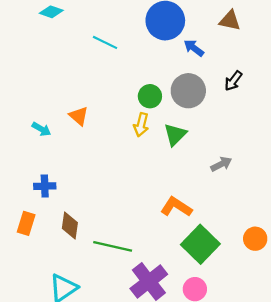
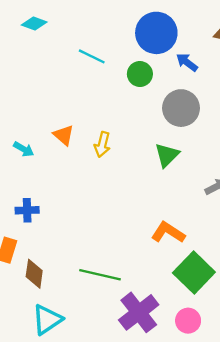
green circle: (150, 96) -> (140, 74), moved
yellow arrow: (141, 125) -> (102, 144), moved
brown diamond: (70, 226) -> (34, 274), moved

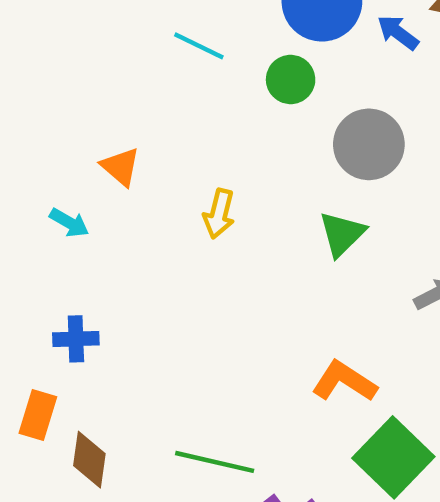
blue arrow: (187, 62) -> (398, 33), moved
orange triangle: (64, 135) -> (121, 167), moved

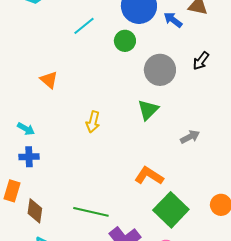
cyan line: (199, 46) -> (84, 26), turned -65
yellow arrow: (219, 214) -> (93, 122), moved
cyan arrow: (69, 223) -> (26, 129), moved

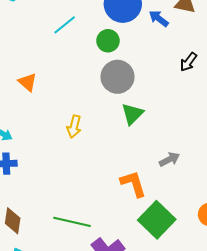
gray circle: (160, 70) -> (117, 77), moved
gray arrow: (190, 137) -> (169, 159), moved
orange L-shape: (149, 176) -> (133, 184), turned 40

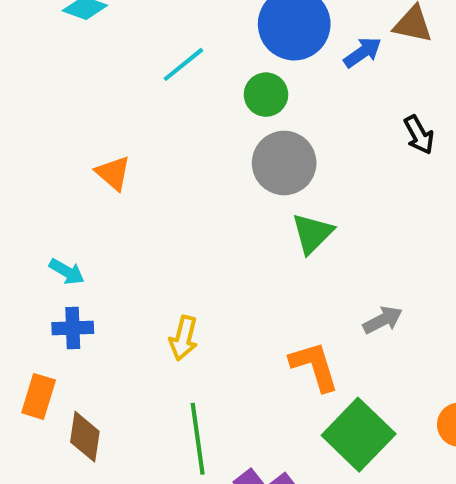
blue arrow: (159, 19) -> (363, 52), turned 108
black arrow: (188, 62) -> (419, 135), turned -66
yellow arrow: (74, 127) -> (183, 338), moved
green line: (72, 222) -> (198, 439), turned 69

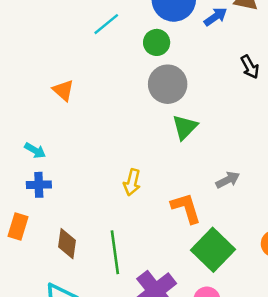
yellow arrow: (183, 338) -> (132, 182), moved
brown diamond: (85, 437) -> (67, 244), moved

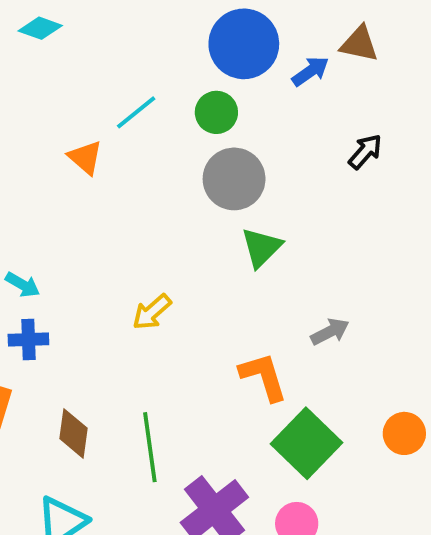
cyan line: (106, 24) -> (136, 112), moved
black arrow: (250, 67) -> (365, 152), turned -110
orange triangle: (63, 90) -> (85, 157), moved
yellow arrow: (132, 182) -> (152, 312), moved, turned 35

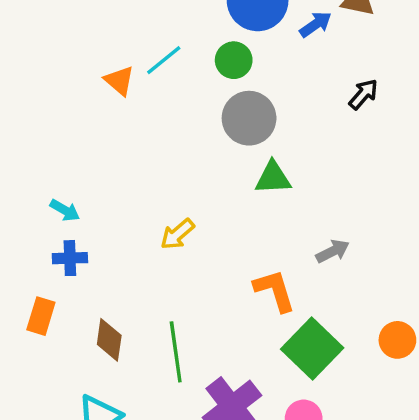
orange triangle: (85, 157) -> (119, 81), moved
green triangle: (261, 247) -> (273, 178), turned 42

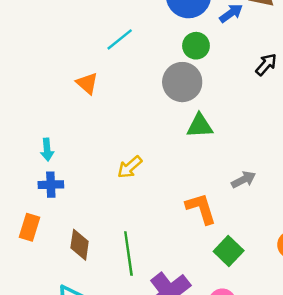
green circle: (234, 60) -> (196, 46), moved
orange triangle: (119, 81) -> (87, 83), moved
cyan arrow: (65, 210) -> (47, 150), turned 55
green square: (312, 348) -> (229, 251), size x0.7

